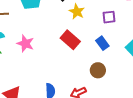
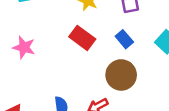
brown circle: (98, 70) -> (121, 75), size x1.5

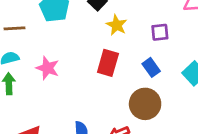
red rectangle: (82, 38) -> (108, 63), turned 65

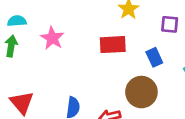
red rectangle: (108, 63) -> (113, 45), turned 60

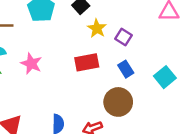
purple square: (170, 24) -> (124, 37), moved, turned 35

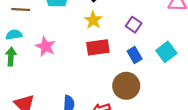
yellow star: (97, 28) -> (93, 20), moved
cyan square: (165, 77) -> (166, 52), moved

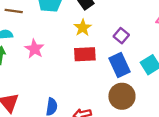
blue rectangle: (135, 55) -> (120, 65), size x1.5
brown circle: (126, 86) -> (122, 96), moved

